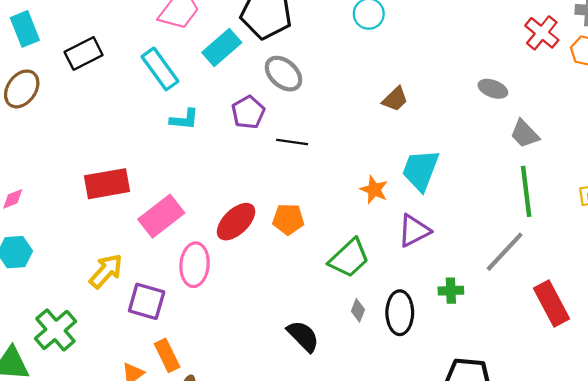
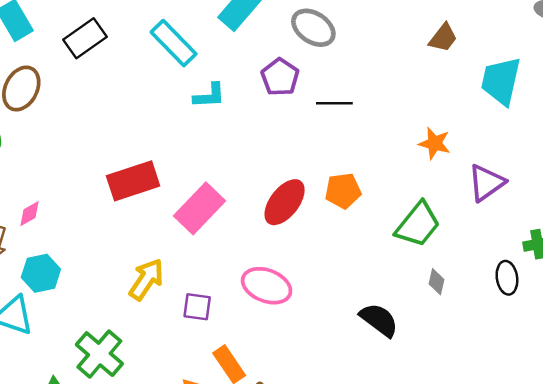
cyan trapezoid: (420, 170) -> (501, 81), moved
pink ellipse: (195, 265) -> (267, 286), moved, turned -66
purple square: (147, 301) -> (197, 307), size x0.7
black ellipse: (400, 313) -> (507, 278), moved, size x0.7

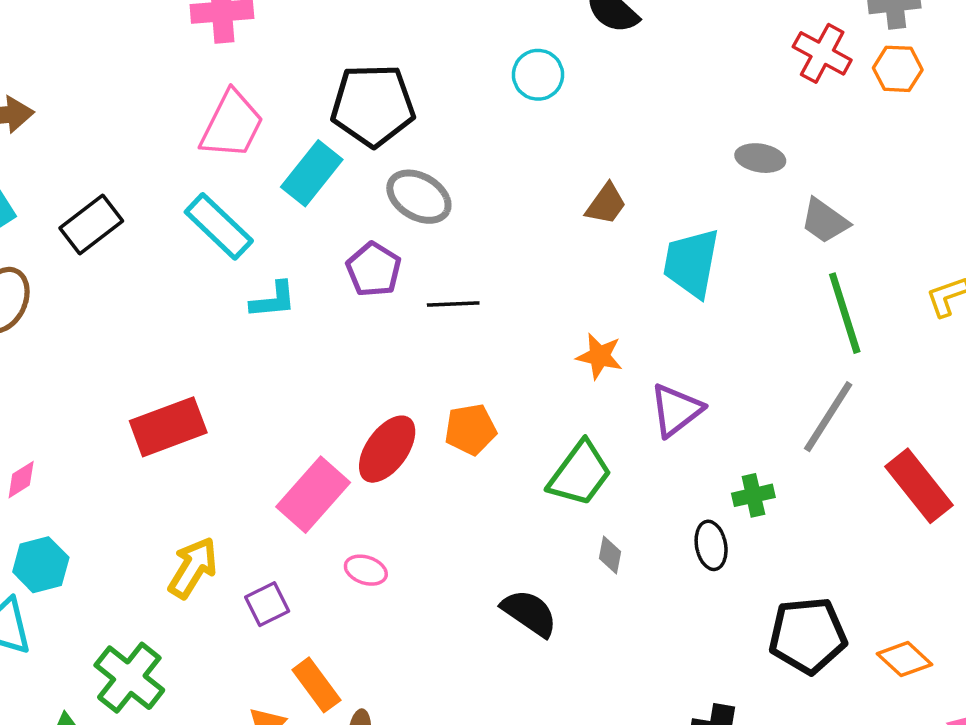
pink rectangle: (199, 208) -> (313, 495), moved
pink ellipse: (267, 286) -> (366, 570), size x0.6
purple square: (197, 307) -> (267, 604), turned -32

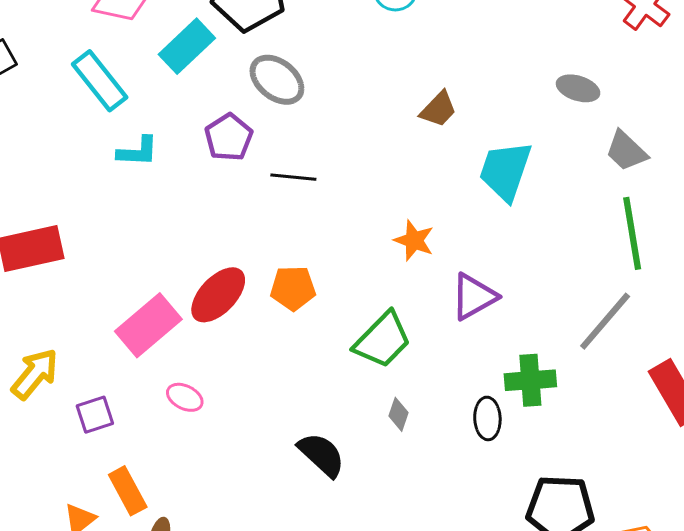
green cross: (753, 495) -> (530, 380), size x1.4

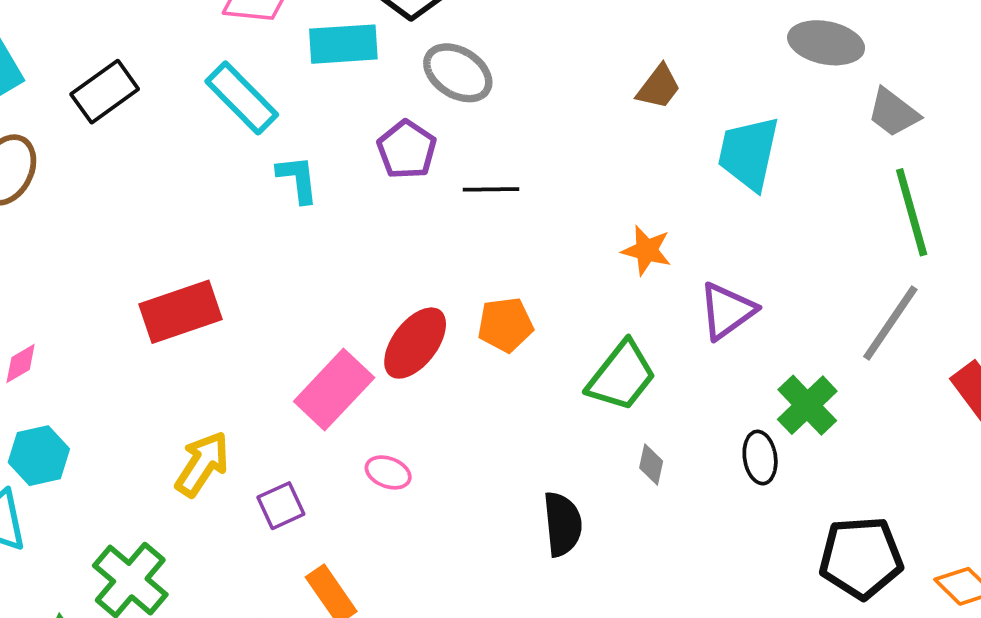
cyan rectangle: (187, 46) -> (343, 44), turned 46
gray ellipse: (578, 88) -> (826, 43), size x1.4
cyan L-shape: (138, 151) -> (298, 179), turned -93
green cross: (530, 380) -> (807, 405), turned -33
black semicircle: (321, 455) -> (563, 524), turned 48

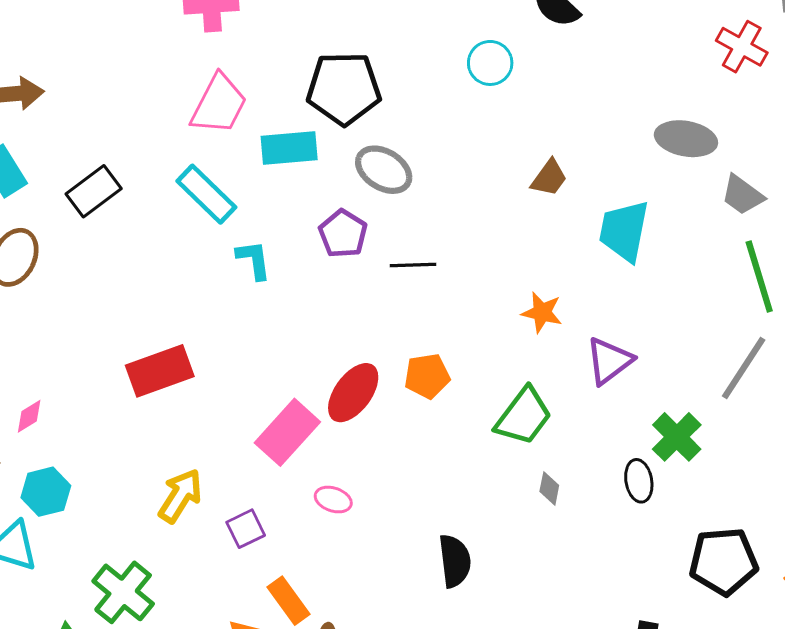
black semicircle: (563, 524) -> (455, 561), moved

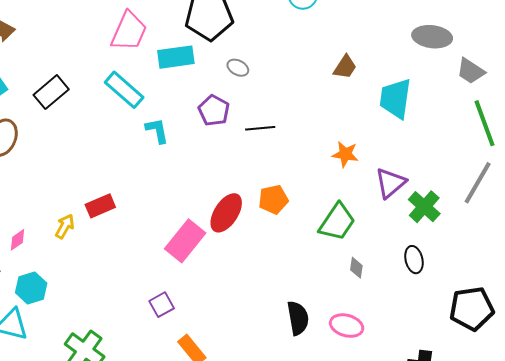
gray ellipse: (384, 170) -> (238, 68), size x0.6
red rectangle: (160, 371) -> (100, 206), size x0.7
green cross: (677, 437) -> (424, 207), moved
yellow arrow: (180, 496) -> (65, 226), moved, size x0.7
pink ellipse: (333, 500) -> (347, 326), moved, size x1.4

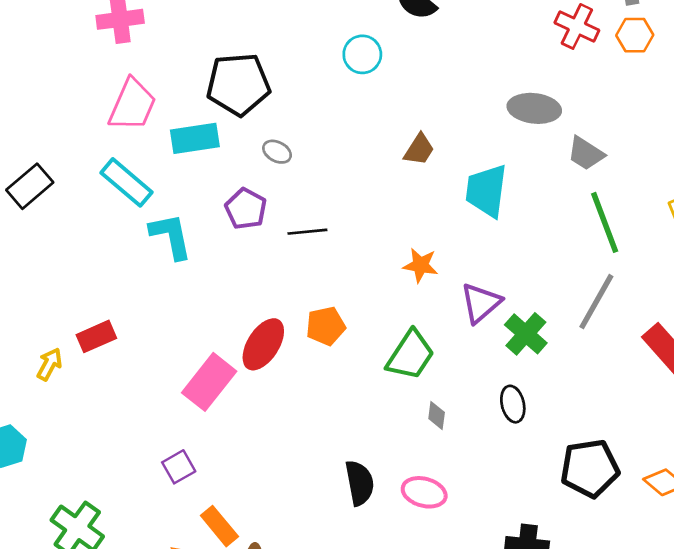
cyan L-shape: (157, 131) -> (171, 236), size x1.4

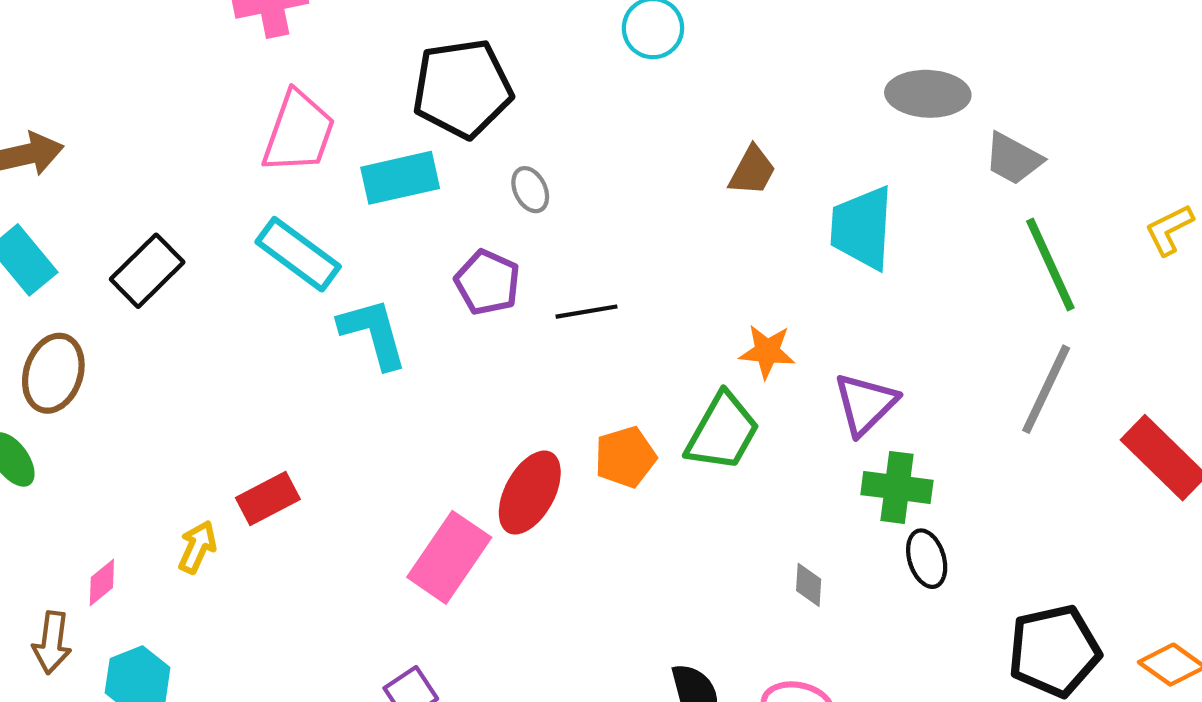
gray ellipse: (277, 152) -> (530, 190), turned 40
green cross: (526, 334) -> (897, 487), moved, turned -30
green trapezoid: (410, 355) -> (722, 432), moved

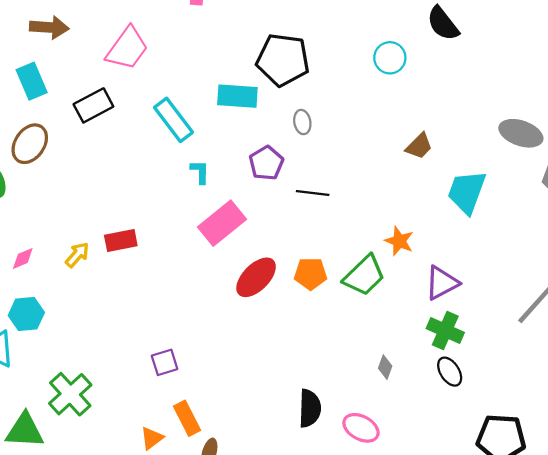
pink trapezoid: (299, 132) -> (127, 48), moved
cyan L-shape: (373, 333) -> (200, 172), size x0.6
pink rectangle: (449, 557) -> (222, 223), moved
black ellipse: (927, 559) -> (450, 372), turned -32

